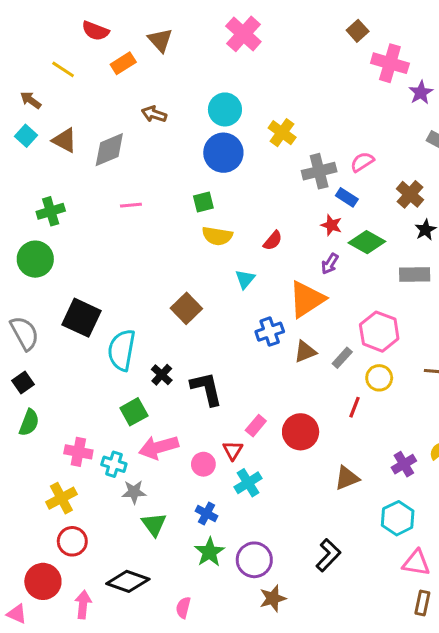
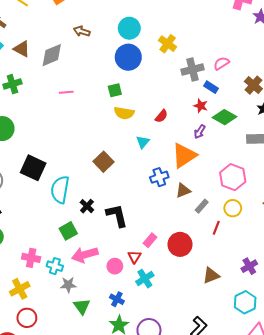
green cross: (51, 211) -> (12, 84), moved
gray rectangle: (342, 358) -> (202, 206), moved

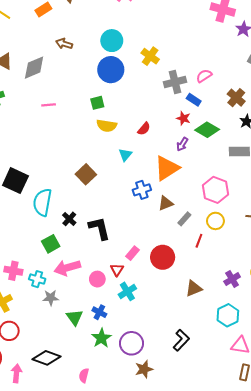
green triangle: (82, 306) -> (74, 317), moved

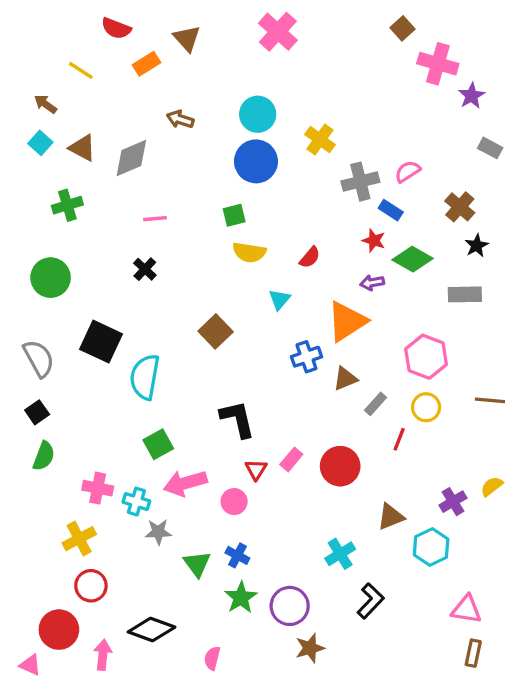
purple arrow: (182, 144) -> (372, 283), turned 48
black cross: (69, 219) -> (145, 269), moved
red triangle: (117, 270) -> (256, 470), moved
cyan cross: (127, 291) -> (340, 554), moved
cyan hexagon: (228, 315) -> (431, 547), moved

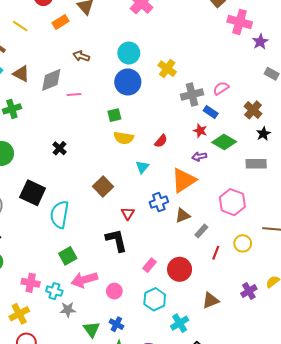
pink line: (155, 219) -> (74, 94), moved
yellow circle: (426, 407) -> (243, 243), moved
red triangle: (256, 470) -> (128, 213), moved
cyan hexagon: (431, 547) -> (155, 299), moved

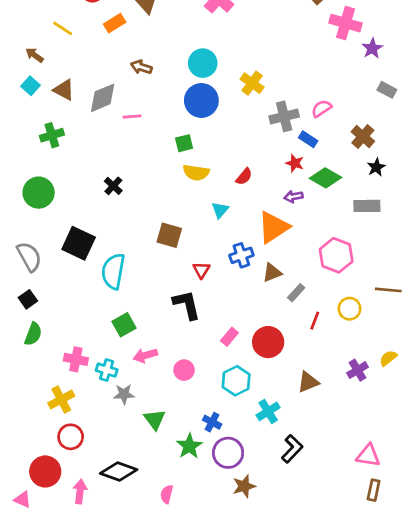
brown square: (103, 187) -> (169, 235), turned -30
pink arrow: (84, 280) -> (145, 355), size x0.7
blue cross: (116, 324) -> (212, 422), moved

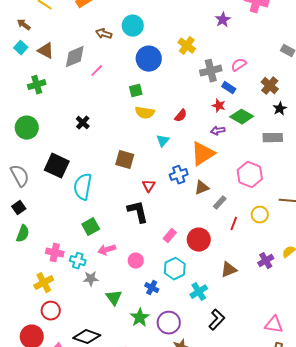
purple star: (372, 48) -> (223, 20), moved
cyan circle: (203, 63) -> (133, 26), moved
pink line: (132, 116) -> (97, 71), turned -40
blue cross: (212, 422) -> (152, 288), moved

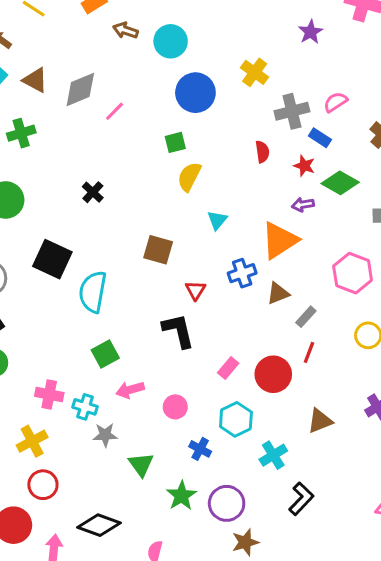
brown arrow: (104, 34) -> (125, 30), moved
yellow semicircle: (145, 113) -> (189, 177), turned 108
red semicircle: (181, 116) -> (262, 152), moved, turned -48
red line: (234, 224) -> (309, 352), moved

